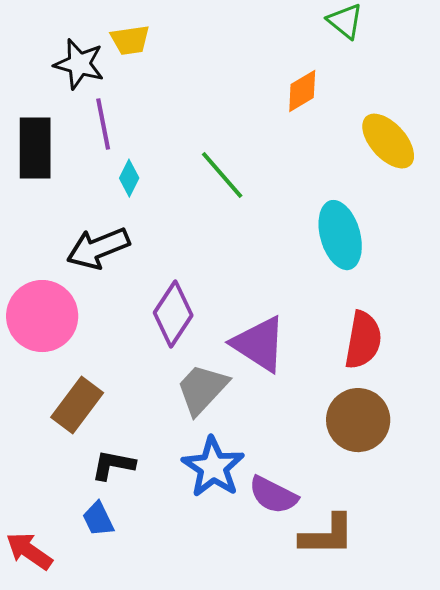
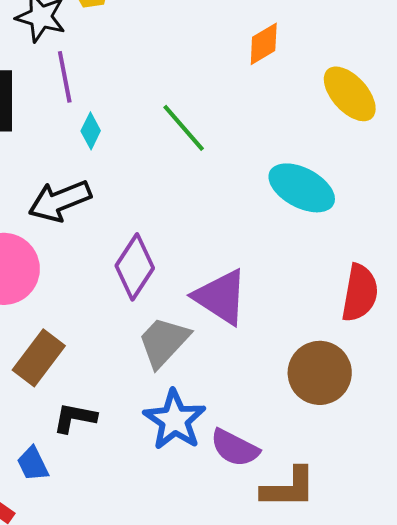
cyan ellipse: (340, 235) -> (302, 188), turned -46
red semicircle: (363, 340) -> (360, 293), moved
blue trapezoid: (98, 519) -> (33, 464), moved

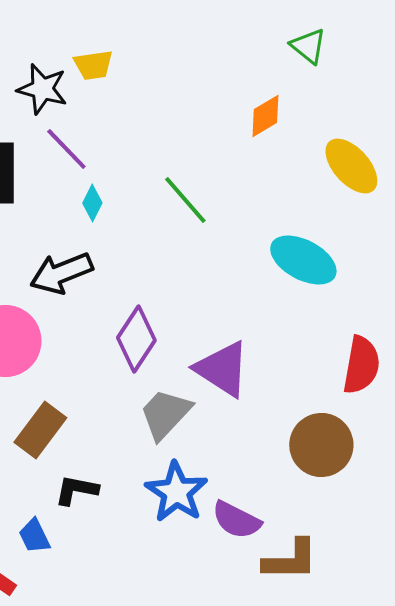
purple line: (65, 77) -> (66, 149), turned -33

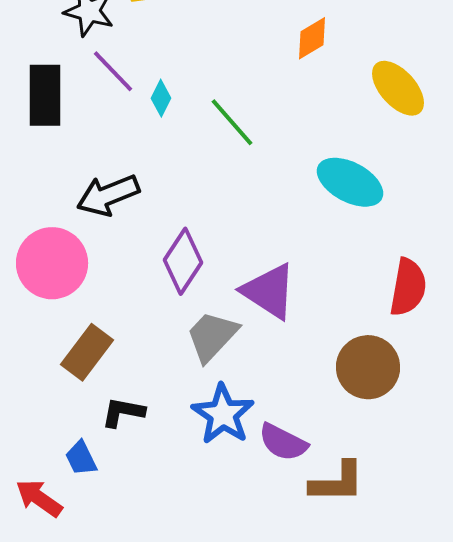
cyan diamond: (92, 203) -> (161, 98), moved

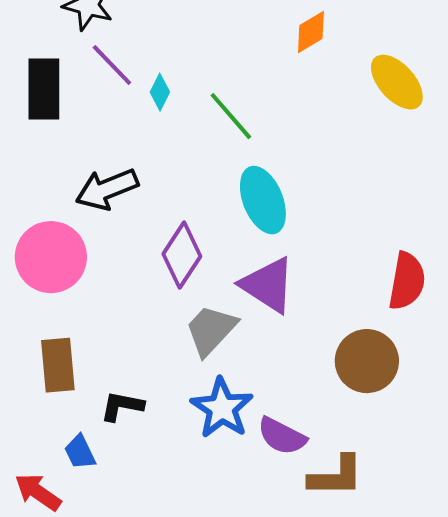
cyan ellipse: (350, 182) -> (263, 200), moved, turned 40
brown rectangle: (87, 352) -> (58, 365), moved, turned -42

